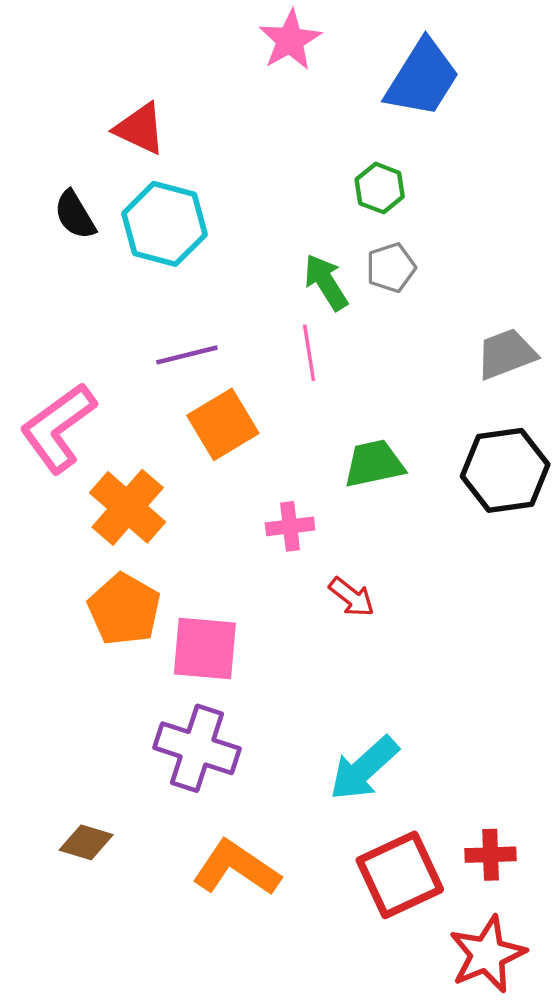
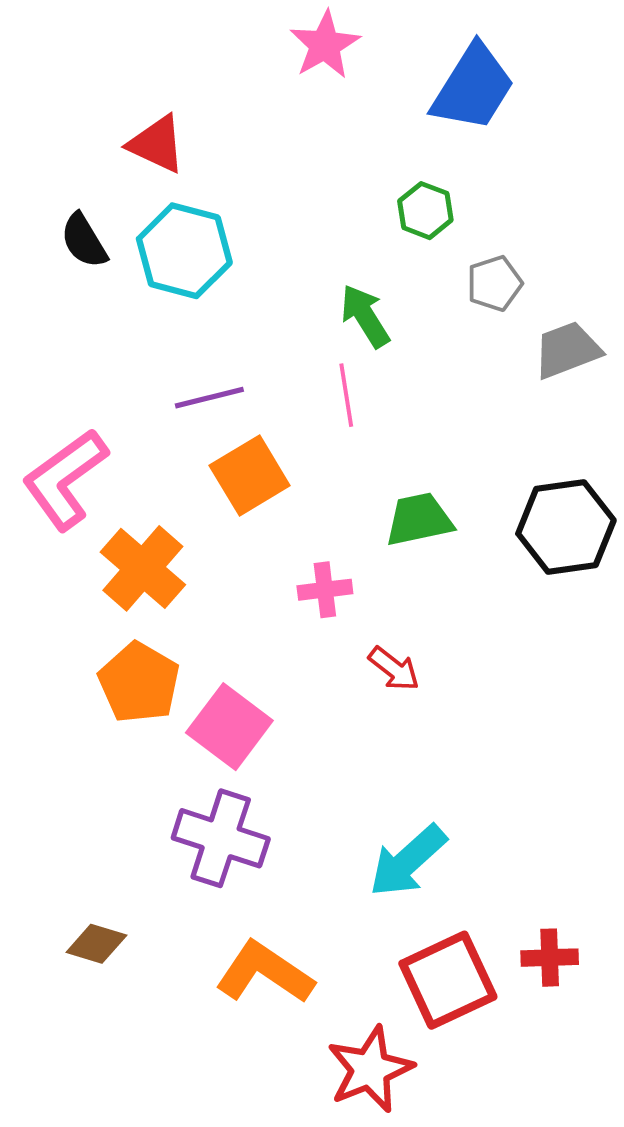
gray pentagon: (391, 268) -> (494, 283), moved
gray trapezoid: (506, 354) -> (567, 350), moved
pink square: (205, 649) -> (229, 727), turned 32
red star: (487, 954) -> (370, 1069), moved

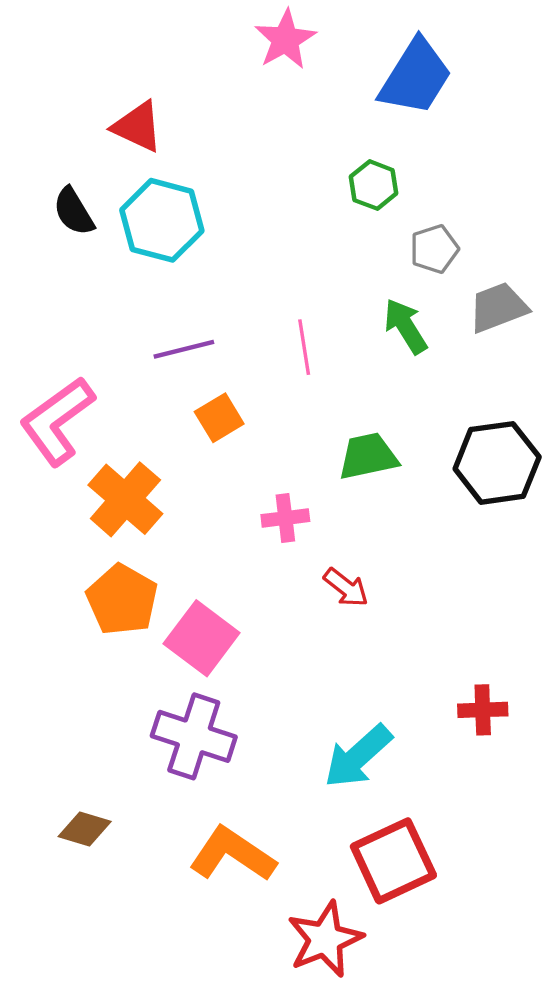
green arrow: (365, 316) -> (406, 326), moved
orange square: (250, 475) -> (219, 418), size x0.7
red cross: (550, 958) -> (483, 710), moved

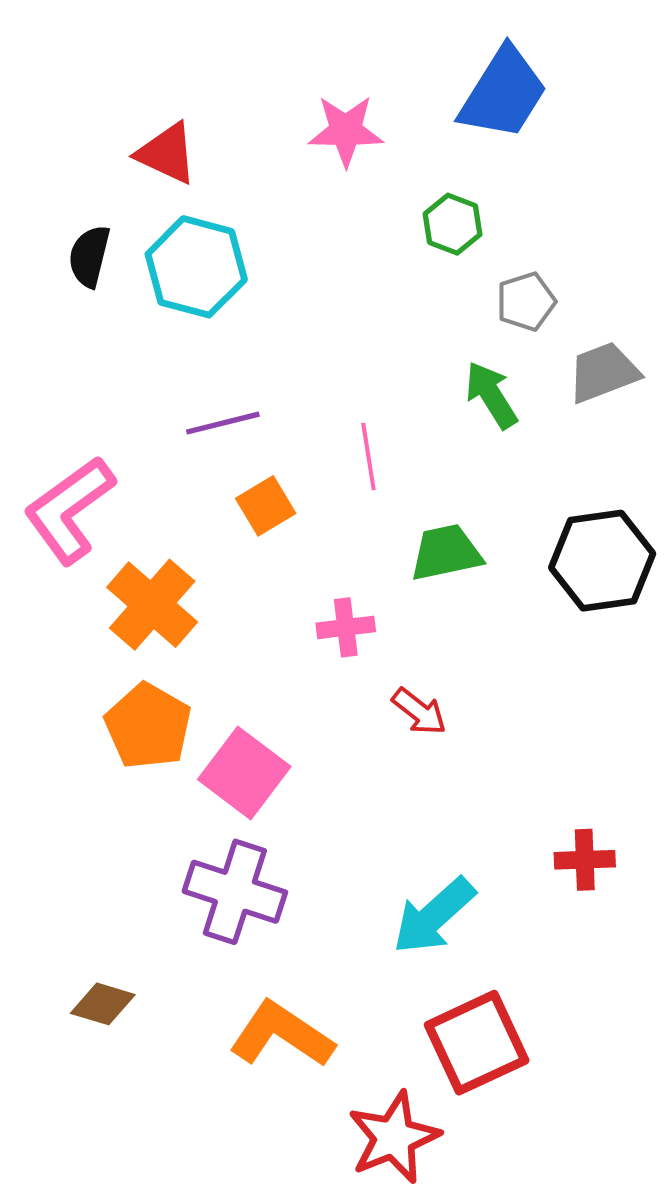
pink star: (285, 39) -> (346, 131), moved, turned 30
black semicircle: (74, 211) -> (89, 256), turned 45
pink line: (304, 347) -> (368, 456), moved

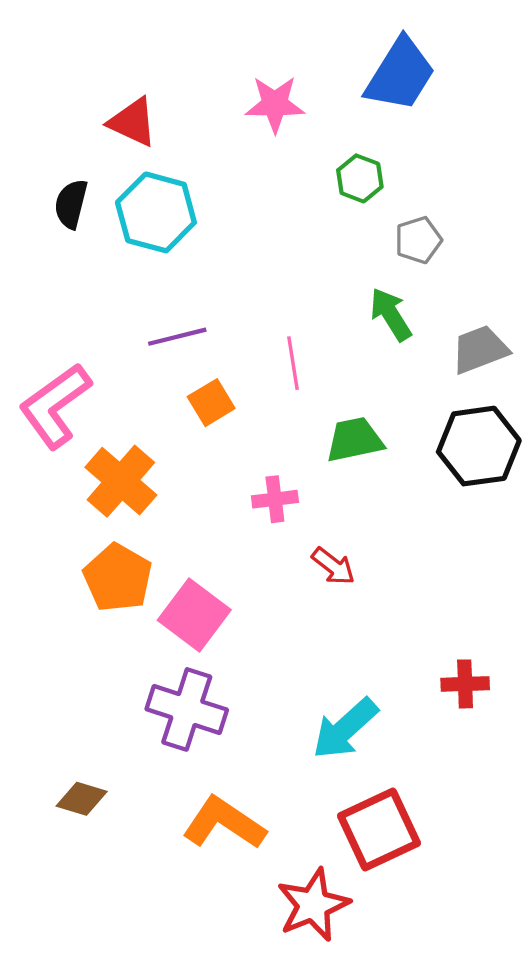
gray trapezoid: (603, 372) -> (480, 349), moved

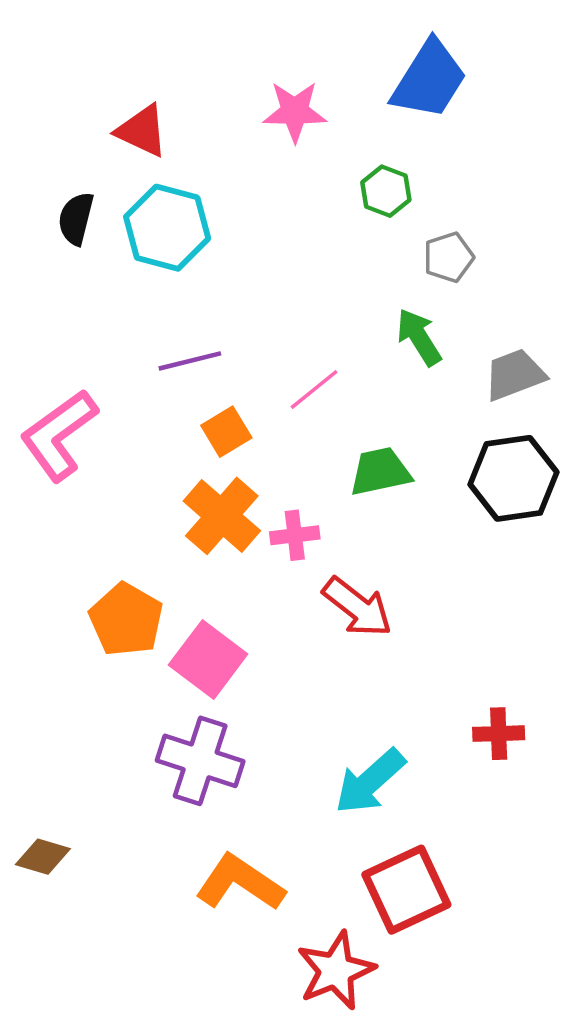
pink line: (293, 363) -> (314, 389), turned 60
orange cross: (121, 481) -> (222, 516), moved
red arrow: (333, 566) -> (357, 607), size x1.5
brown diamond: (82, 799) -> (43, 857), moved

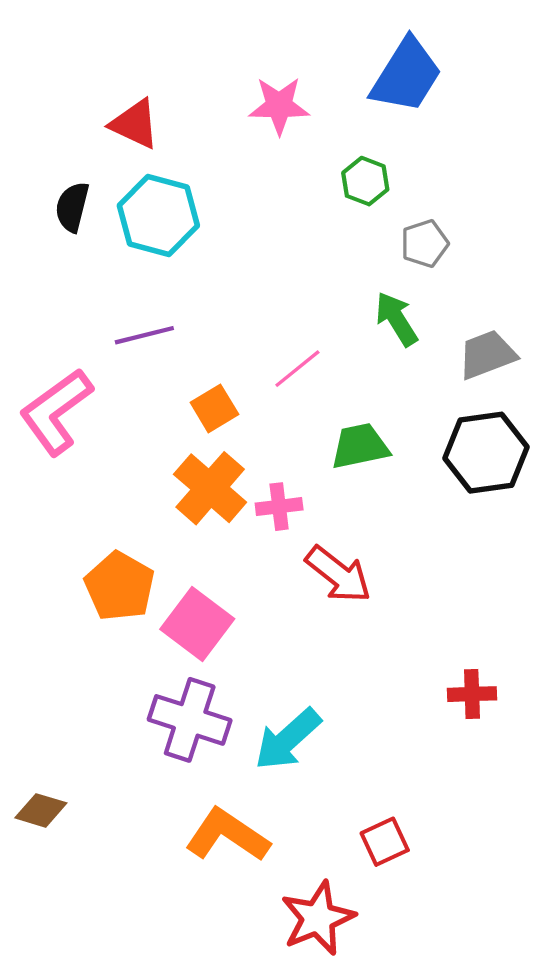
purple line: (190, 361) -> (144, 335), moved
cyan arrow: (370, 781) -> (288, 739), moved
red square: (406, 890) -> (385, 842), size x0.6

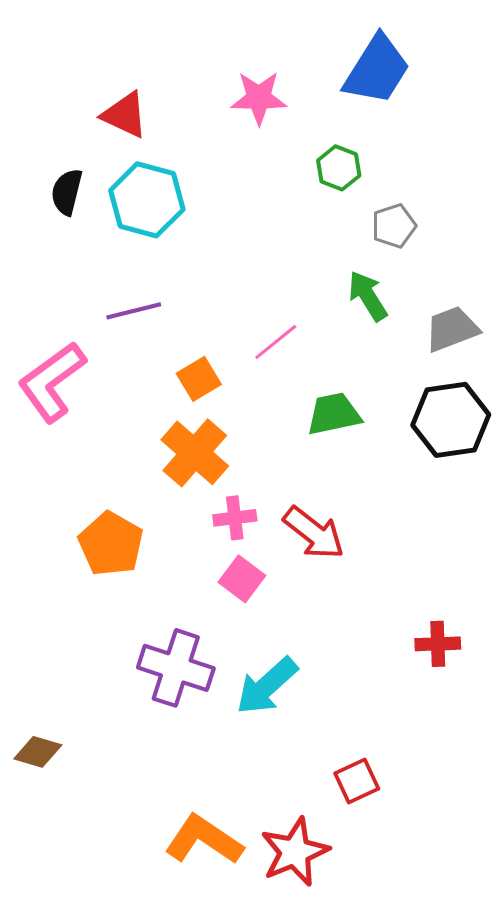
pink cross: (279, 507) -> (235, 518), moved
pink square: (197, 624) -> (242, 579), moved, size x0.7
orange L-shape: (227, 835) -> (204, 840), moved

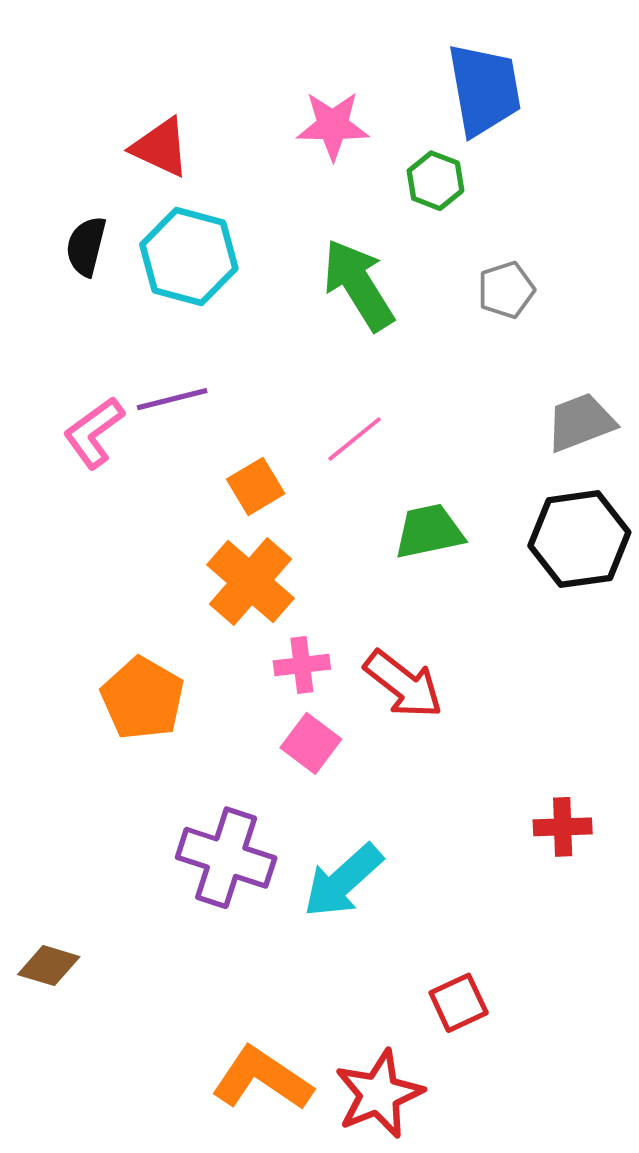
blue trapezoid: (377, 70) -> (484, 89), turned -42
green hexagon: (339, 168) -> (435, 181), moved
green arrow: (368, 296) -> (358, 285), moved, size x1.4
pink L-shape: (52, 382) -> (94, 432), moved, size x0.7

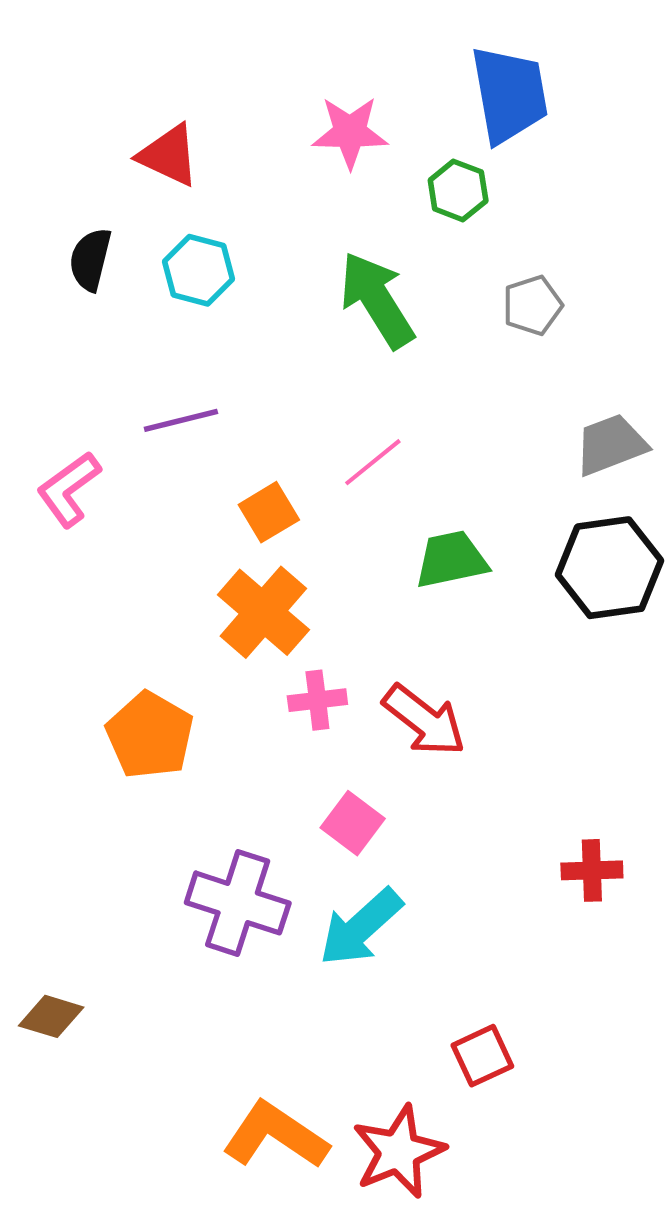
cyan hexagon: (189, 256) -> (198, 270), size x0.7
pink L-shape: (94, 432) -> (69, 489), moved
pink square: (311, 743) -> (353, 823), moved

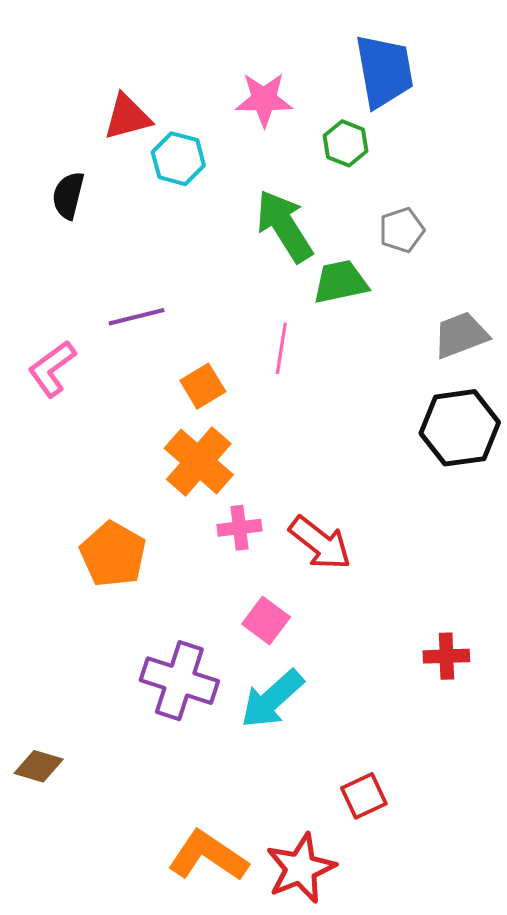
red triangle: (169, 155) -> (127, 117), turned -40
cyan hexagon: (198, 270) -> (178, 159), moved
pink line: (373, 462) -> (281, 348), turned -42
green trapezoid: (451, 560) -> (340, 282), moved

